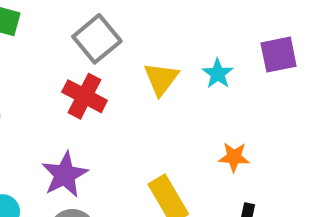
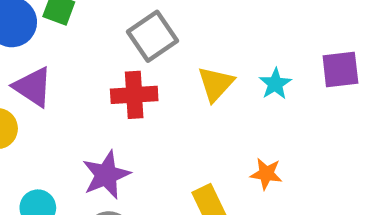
red cross: (85, 96) -> (134, 95), turned -36
orange star: (234, 157) -> (266, 174), moved

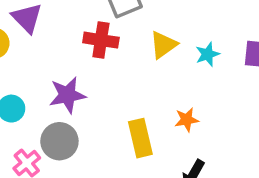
orange star: (266, 174) -> (187, 120), turned -30

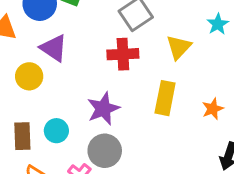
cyan star: (208, 54) -> (218, 24), moved
yellow rectangle: (140, 138) -> (165, 98), moved, turned 36

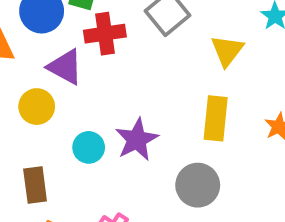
red cross: (123, 54) -> (105, 34), moved
cyan circle: (56, 131) -> (89, 147), moved
gray circle: (105, 151) -> (198, 185), moved

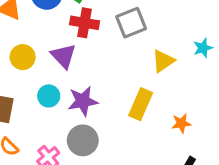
purple triangle: (65, 67) -> (63, 56), moved
gray circle: (198, 185) -> (83, 140), moved

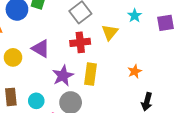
red cross: (85, 23) -> (80, 42), moved
cyan circle: (49, 96) -> (36, 101), moved
yellow rectangle: (141, 104) -> (91, 74), moved

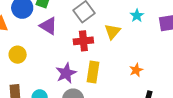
purple triangle: (41, 49) -> (48, 26), moved

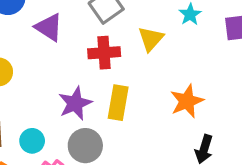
orange star: (136, 70) -> (187, 101), size x1.5

